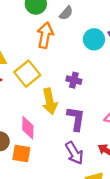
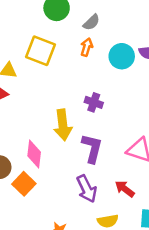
orange arrow: (45, 35) -> (87, 47), moved, size x0.6
yellow square: (27, 74) -> (41, 51), moved, turned -35
orange square: (21, 153) -> (24, 184), turned 30

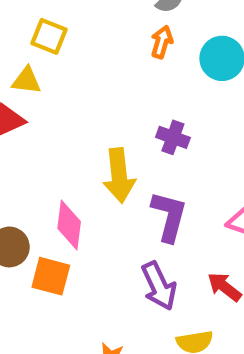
yellow square: (41, 51) -> (49, 36), moved, size x0.7
orange square: (24, 184) -> (51, 276), turned -30

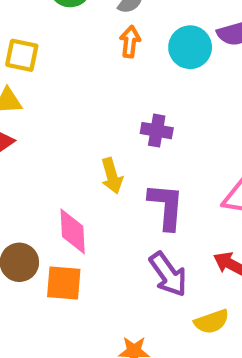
yellow arrow: (119, 175) -> (112, 176), size x0.7

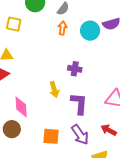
yellow square: (22, 55) -> (14, 24), moved
pink diamond: (73, 231) -> (21, 107), moved
orange square: (64, 283) -> (51, 136), moved

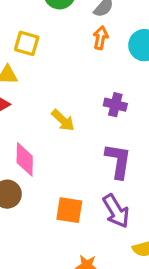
yellow square: (14, 24) -> (27, 43), moved
yellow arrow: (54, 90) -> (63, 120), moved, turned -35

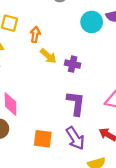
orange arrow: (101, 38) -> (35, 34), moved
yellow arrow: (63, 120) -> (48, 56), moved

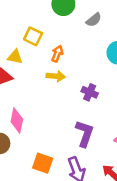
yellow arrow: (48, 56) -> (56, 76), moved, turned -48

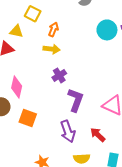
purple cross: (90, 92) -> (59, 75), moved, turned 32
orange square: (43, 163) -> (28, 118), moved

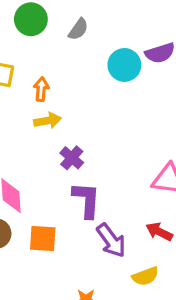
purple L-shape: (76, 100) -> (86, 200), moved

